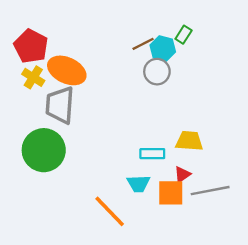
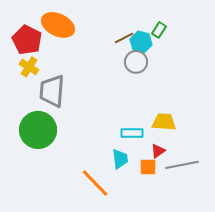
orange ellipse: (67, 70) -> (58, 25), moved
cyan trapezoid: (138, 184) -> (120, 159), turned -95
orange square: (171, 193) -> (148, 167), size x0.7

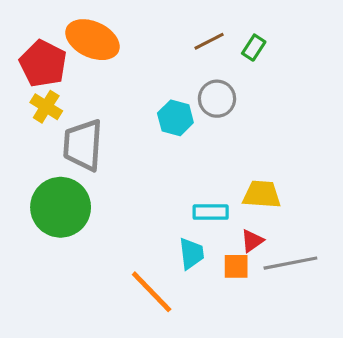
brown line: (124, 38) -> (209, 41), moved
cyan hexagon: (141, 42) -> (175, 118), moved

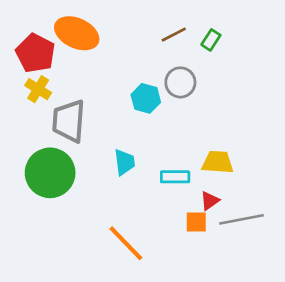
cyan trapezoid: (191, 254) -> (125, 162), moved

